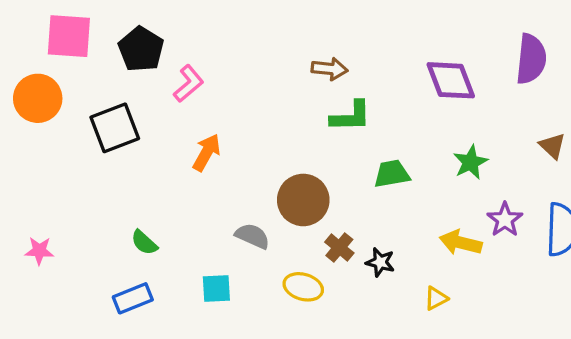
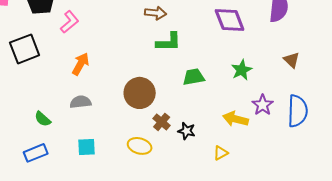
gray semicircle: (252, 236) -> (81, 102), moved, turned -30

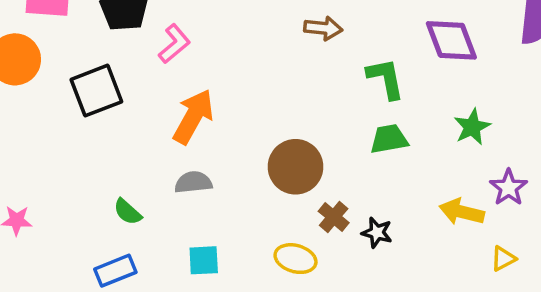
green L-shape: (169, 42) -> (386, 78), moved, turned -100
orange arrow: (81, 64) -> (193, 117), size x1.4
yellow triangle: (221, 153) -> (503, 259), moved

